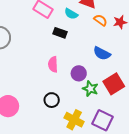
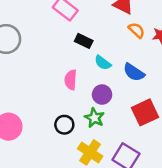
cyan semicircle: (71, 14) -> (103, 63), moved
green star: (90, 89) -> (94, 118), moved

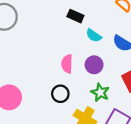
pink semicircle: (71, 80) -> (67, 64), moved
green star: (94, 118) -> (100, 92), moved

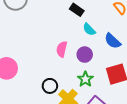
black circle: (60, 94) -> (50, 86), moved

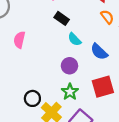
pink semicircle: (62, 49) -> (19, 40), moved

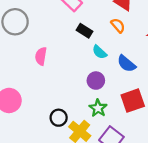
orange semicircle: (107, 17) -> (118, 25), moved

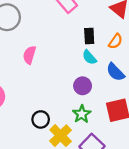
orange semicircle: (118, 25) -> (116, 41), moved, turned 70
black rectangle: (84, 31) -> (89, 36), moved, turned 49

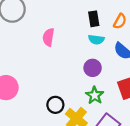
pink semicircle: (29, 55) -> (48, 37), moved
cyan semicircle: (89, 57) -> (96, 40), turned -35

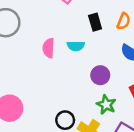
cyan semicircle: (96, 40) -> (76, 46), moved

